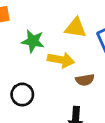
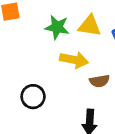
green star: (33, 41) -> (57, 27), moved

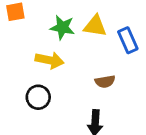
yellow arrow: (74, 60) -> (50, 60), moved

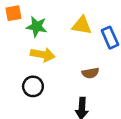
green star: (62, 27) -> (37, 27), moved

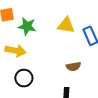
yellow arrow: (43, 55) -> (15, 51), moved

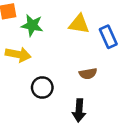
black circle: (24, 78) -> (42, 88), moved

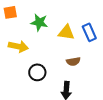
yellow triangle: (79, 24) -> (66, 32), moved
green star: (32, 25) -> (39, 22), moved

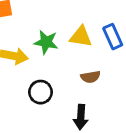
green star: (39, 22) -> (46, 42), moved

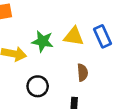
brown semicircle: (90, 77) -> (83, 73), turned -84

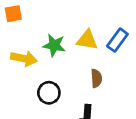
blue rectangle: (102, 36) -> (117, 40), turned 60

